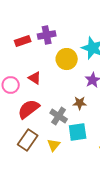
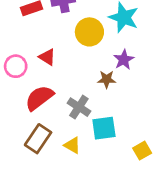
brown star: (80, 103) -> (107, 79), moved
yellow triangle: (54, 145) -> (72, 145), turned -40

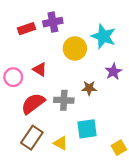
purple star: (124, 60) -> (113, 72), moved
gray cross: (79, 107) -> (64, 100), moved, turned -30

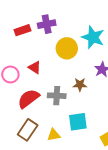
yellow triangle: (61, 143) -> (54, 135), turned -40

